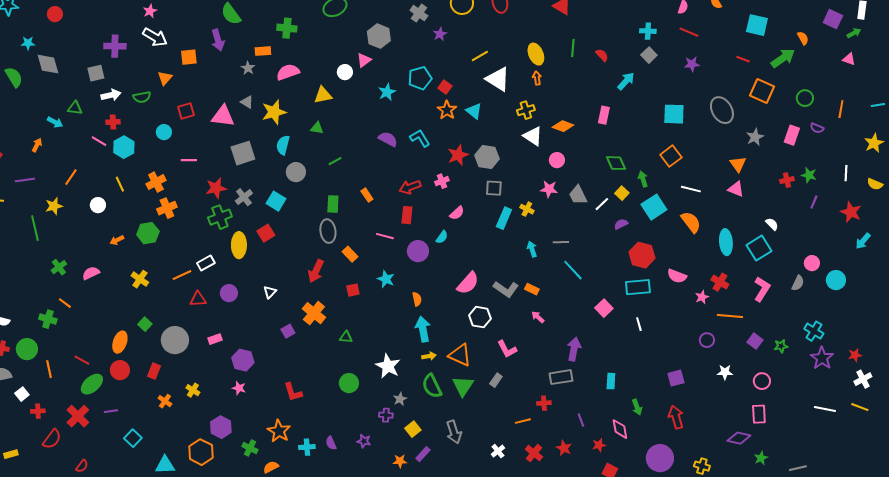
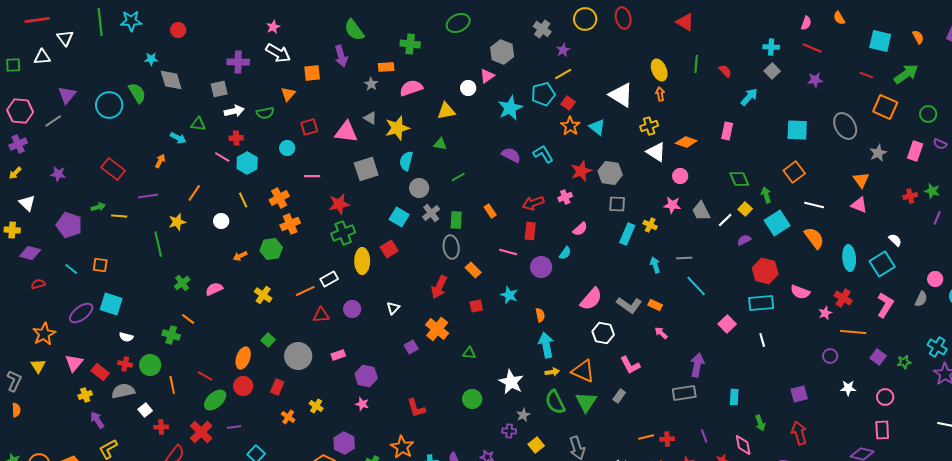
orange semicircle: (803, 38) -> (918, 37), moved
yellow line: (480, 56) -> (563, 74), moved
cyan star: (387, 92) -> (510, 108), size x1.4
gray cross: (244, 197) -> (431, 213), moved
red cross: (544, 403) -> (667, 439), moved

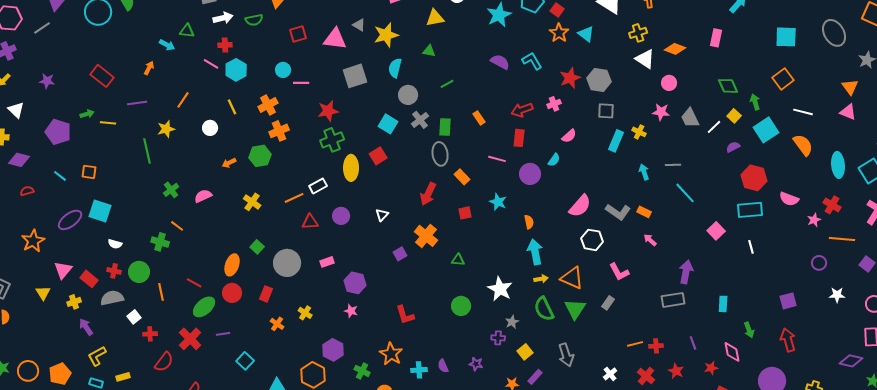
cyan circle: (287, 148) -> (283, 70), moved
yellow triangle: (38, 366) -> (43, 293), moved

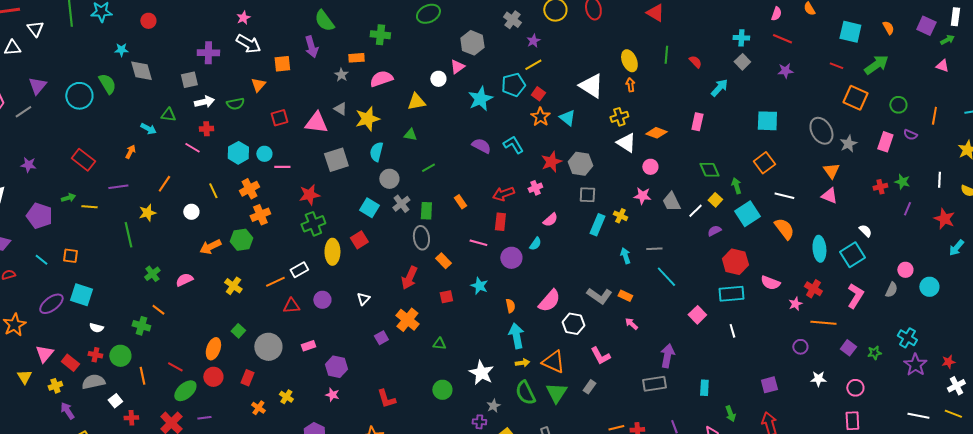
gray ellipse: (834, 33) -> (821, 131), moved
cyan hexagon: (236, 70) -> (238, 153), moved
orange arrow: (229, 163) -> (210, 247), size x1.5
pink semicircle: (580, 206) -> (549, 301), moved

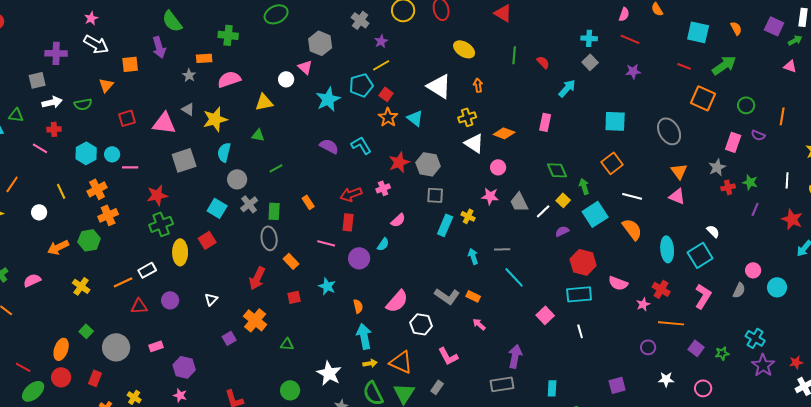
yellow ellipse: (629, 61) -> (464, 49), moved, turned -35
pink triangle: (457, 67) -> (305, 67), turned -42
gray star: (848, 144) -> (717, 167), moved

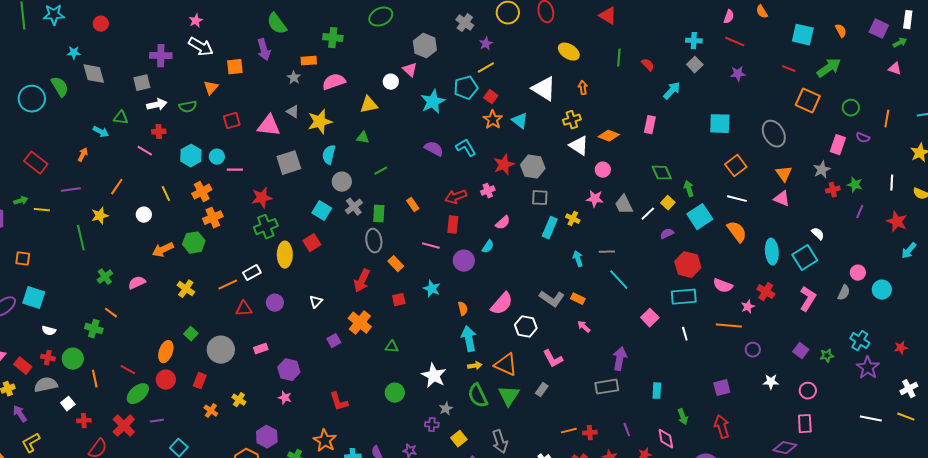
orange square: (612, 163) -> (736, 166), moved
orange line: (671, 323) -> (729, 326), moved
red star: (796, 362) -> (901, 348), moved

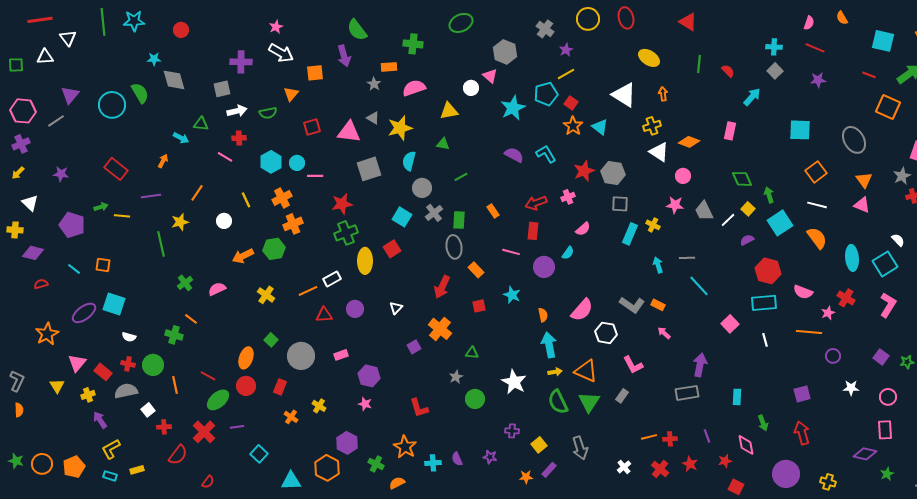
gray star: (446, 409) -> (456, 377), moved

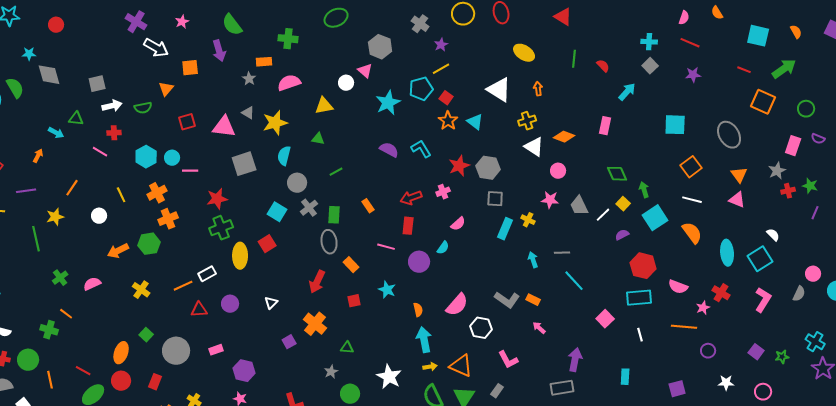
pink star: (276, 27) -> (182, 22), moved
purple cross: (241, 62) -> (136, 22), moved, turned 30
cyan rectangle: (737, 397) -> (625, 377), moved

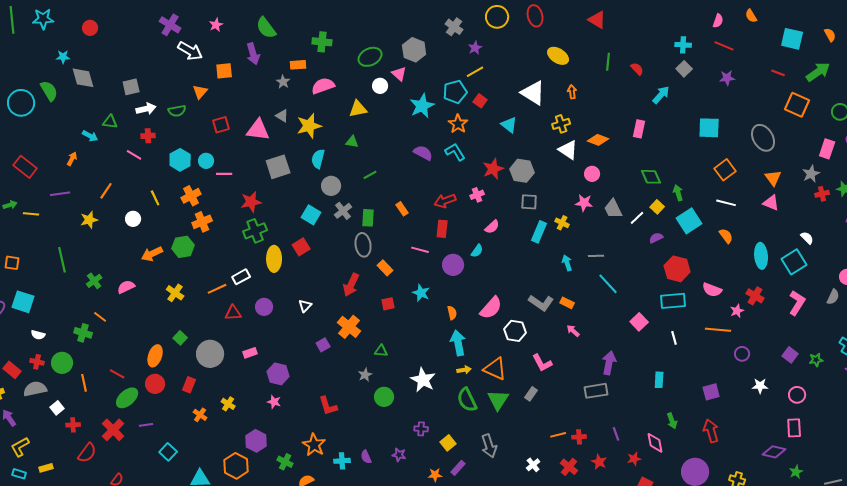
green ellipse: (336, 18) -> (370, 57), moved
orange star: (448, 121) -> (458, 124), moved
orange semicircle: (692, 233) -> (726, 236), size x0.7
green line: (36, 239) -> (62, 260), moved

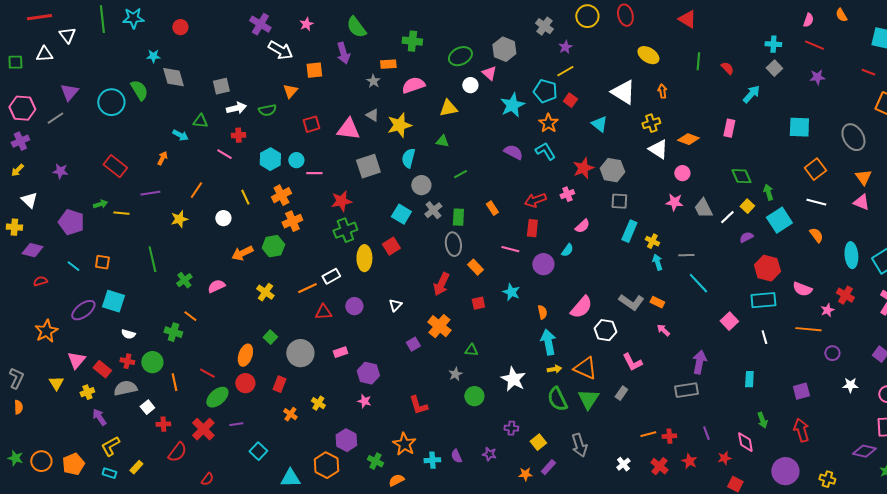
cyan pentagon: (455, 92) -> (545, 91), turned 30
yellow cross: (562, 223) -> (652, 241), moved
yellow rectangle: (46, 468) -> (136, 467), turned -32

